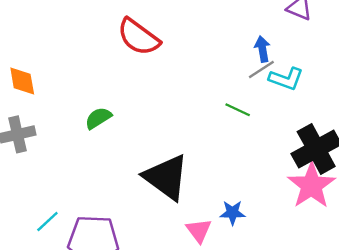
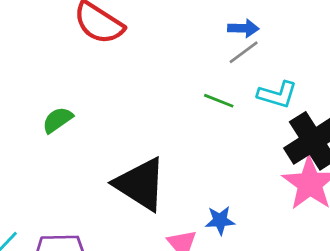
blue arrow: (262, 49) -> (243, 28), turned 105
cyan L-shape: (286, 79) -> (277, 95), moved

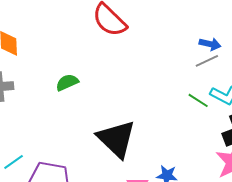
green line: (219, 101) -> (198, 100), moved

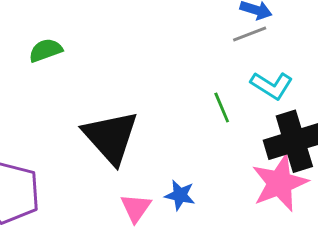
green line: (198, 100) -> (222, 108), moved, turned 30

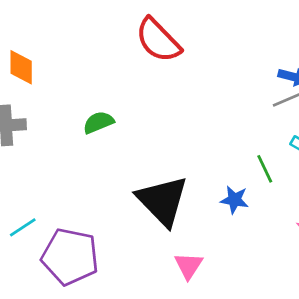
blue star: (180, 195) -> (234, 200), moved

